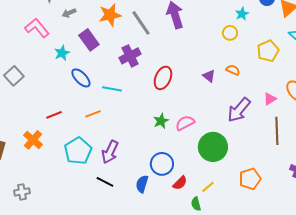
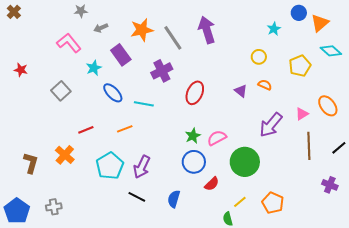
yellow circle: (230, 33) -> (259, 57), moved
gray square: (14, 76) -> (61, 91), moved
blue circle: (162, 164) -> (194, 162), moved
orange pentagon: (250, 179) -> (273, 203), moved, turned -30
red semicircle: (180, 183) -> (212, 184), moved

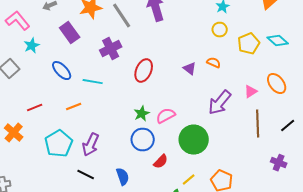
cyan diamond: (331, 51) -> (278, 41), moved
yellow circle: (259, 57) -> (220, 30), moved
cyan star: (94, 68) -> (32, 46), moved
blue semicircle: (174, 199) -> (123, 177), turned 144

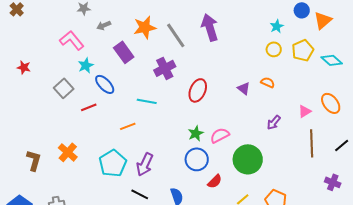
yellow pentagon: (249, 44) -> (303, 50), moved
blue ellipse: (62, 71) -> (105, 84), moved
purple arrow: (220, 103) -> (274, 122), size x0.6
red line: (35, 108) -> (89, 107), moved

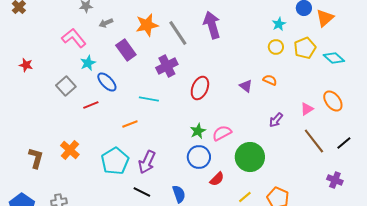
brown line: (312, 143) -> (314, 141), turned -36

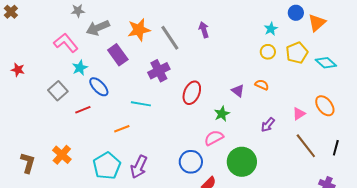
gray arrow: (106, 23) -> (98, 28), size x1.6
purple arrow: (212, 25) -> (204, 30), size x0.6
green star: (198, 131) -> (222, 114), moved
black line: (344, 143) -> (336, 148), turned -35

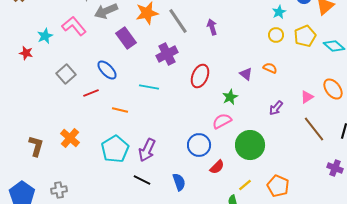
purple arrow: (204, 30) -> (212, 27), moved
cyan star: (80, 68) -> (45, 36), moved
orange line: (122, 129) -> (120, 110), moved, turned 35

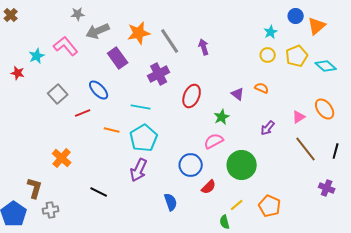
brown L-shape: (36, 146) -> (35, 188), moved
cyan pentagon: (115, 149) -> (144, 138), moved
black line: (142, 180) -> (99, 192), moved

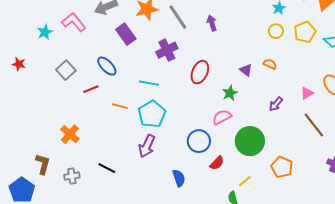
red star: (18, 73) -> (19, 64), moved
orange pentagon: (270, 206) -> (282, 167), moved
gray cross: (51, 210) -> (72, 176), moved

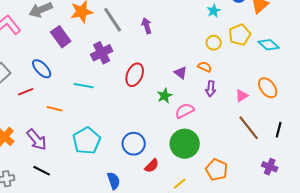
yellow circle: (276, 31) -> (214, 43), moved
purple arrow: (276, 104) -> (211, 89), moved, turned -35
cyan pentagon: (152, 114) -> (87, 141), moved
pink semicircle: (222, 117) -> (185, 111), moved
purple arrow: (147, 146) -> (37, 140), moved, turned -65

